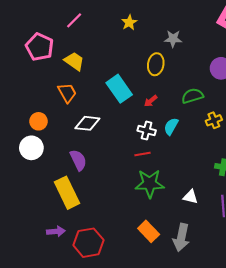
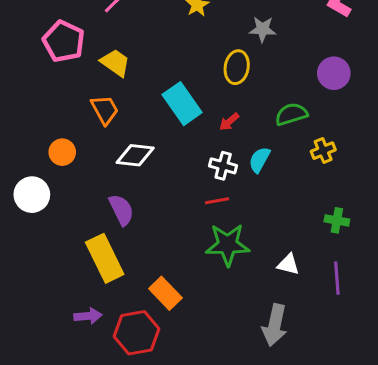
white circle: (31, 148) -> (32, 195), moved
orange rectangle: (149, 231) -> (165, 293), moved

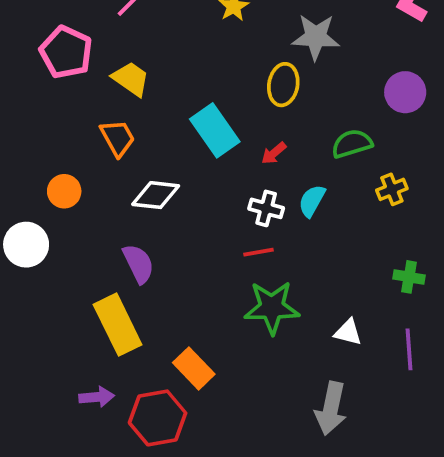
gray star: (263, 29) -> (316, 37), size x1.4

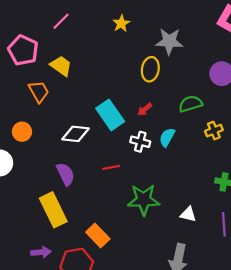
cyan rectangle: (215, 130) -> (110, 115), moved
orange trapezoid: (118, 138) -> (39, 92), moved
red line: (259, 252) -> (111, 167), moved

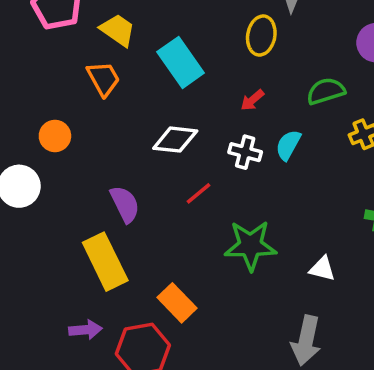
orange trapezoid: (39, 92) -> (103, 79), moved
cyan rectangle: (110, 115) -> (181, 62), moved
white diamond: (76, 134) -> (175, 140), moved
red line: (111, 167) -> (198, 193), turned -30

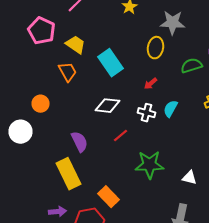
green semicircle: (326, 91) -> (192, 66), moved

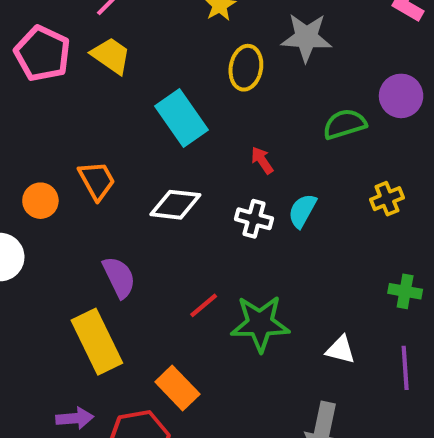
yellow trapezoid: (76, 45) -> (111, 56), moved
yellow ellipse: (156, 48) -> (246, 68), moved
orange trapezoid: (68, 72) -> (97, 181), moved
red arrow: (150, 84) -> (262, 160), turned 96
red line: (120, 136) -> (204, 305), moved

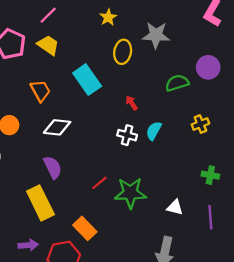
orange trapezoid: (97, 181) -> (40, 91), moved
white diamond: (175, 205) -> (57, 127), moved

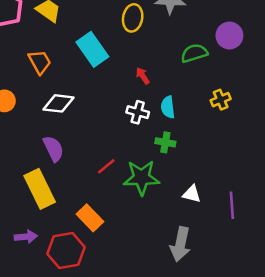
cyan semicircle: (154, 131) -> (168, 107), turned -36
green cross: (210, 175) -> (165, 142), moved

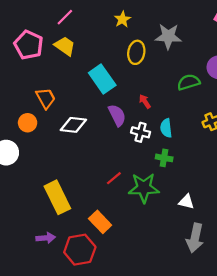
orange trapezoid: (40, 62) -> (46, 98), moved
purple semicircle: (53, 149) -> (117, 115), moved
gray arrow: (180, 244) -> (195, 238), moved

